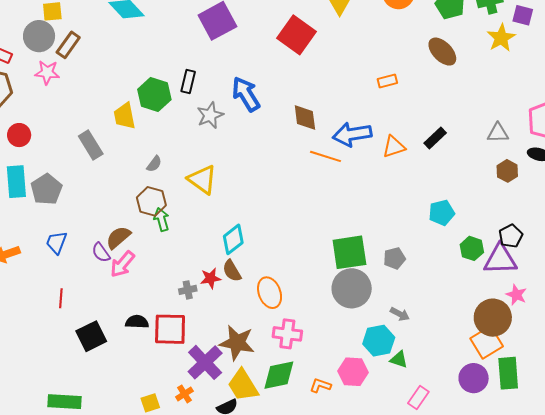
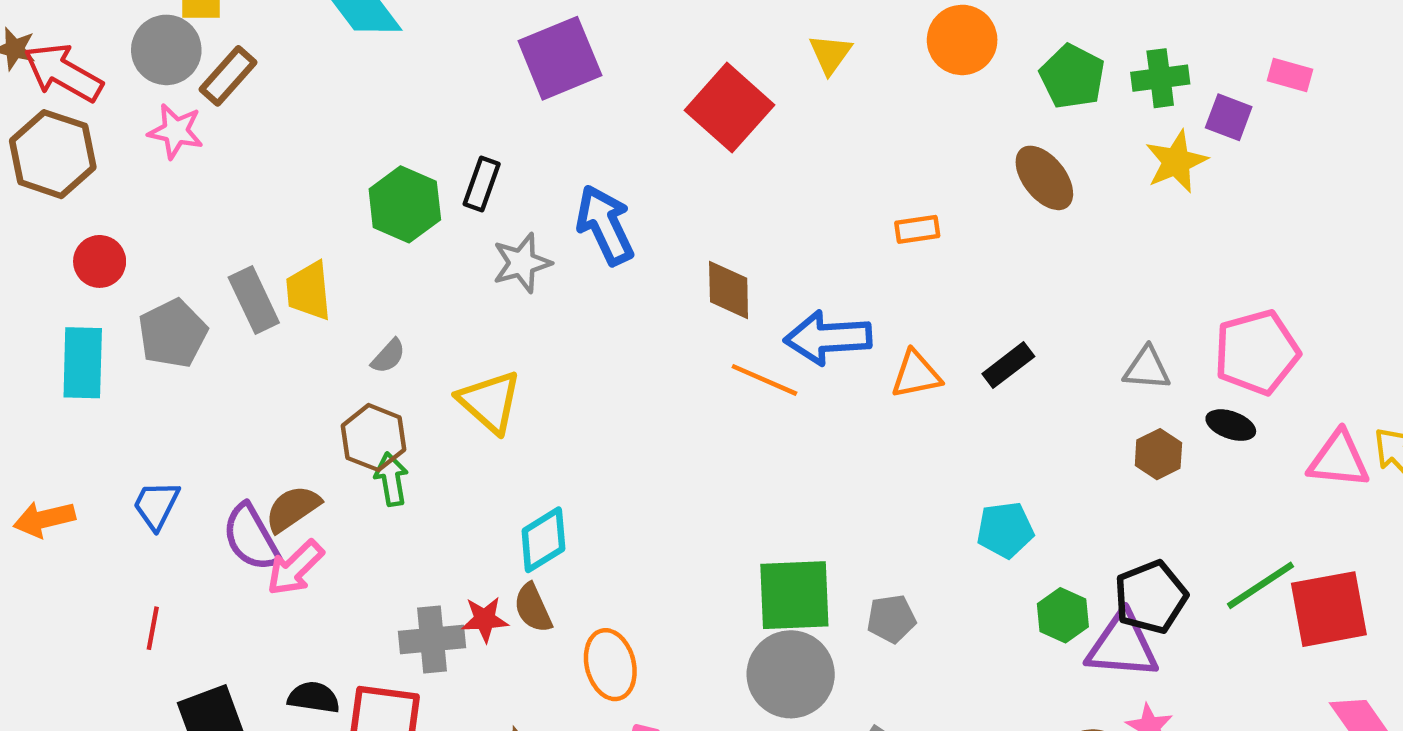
yellow trapezoid: (125, 116) -> (309, 291), moved
gray pentagon: (46, 189) -> (173, 333), moved
black pentagon: (511, 236) -> (1151, 597), size x1.4
purple semicircle: (101, 253) -> (251, 537), size x1.5
gray cross: (188, 290) -> (432, 639), size x1.6

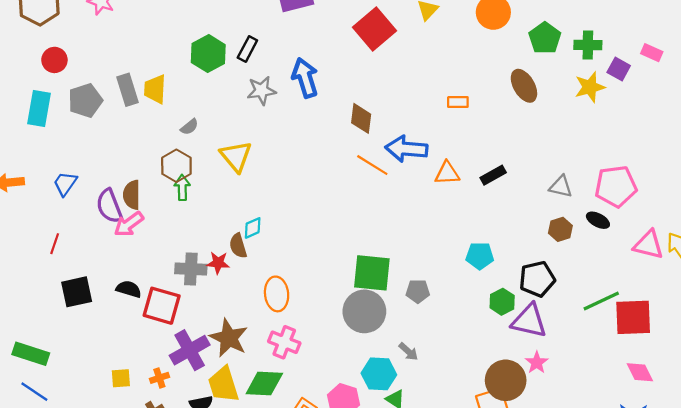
brown semicircle: (293, 509) -> (132, 195), turned -64
cyan diamond: (543, 540) -> (253, 228), size x0.7
black pentagon: (1151, 597) -> (537, 279), moved
brown semicircle: (533, 608) -> (238, 246), moved

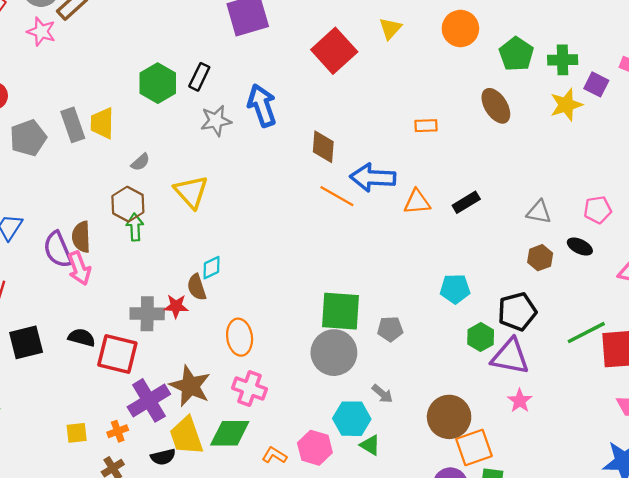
pink pentagon: (616, 186) -> (598, 210), size x0.6
pink arrow: (129, 224) -> (79, 268), turned -72
brown circle: (506, 380) -> (449, 417), moved

